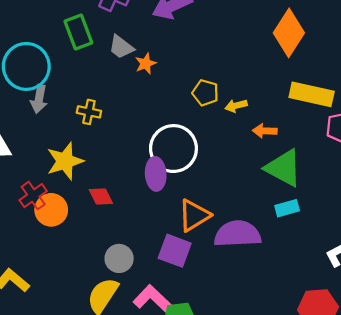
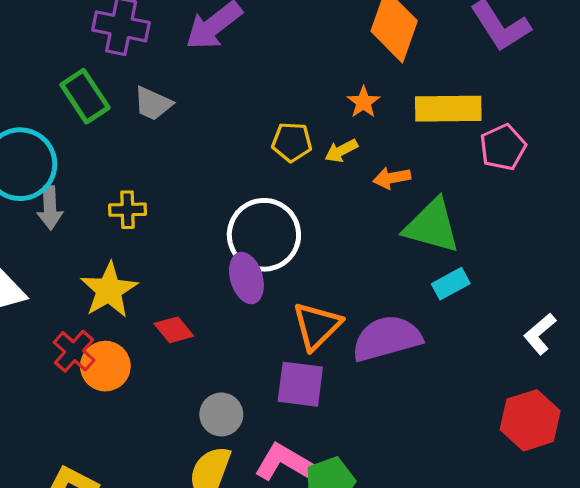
orange star: (146, 64) -> (363, 102), moved

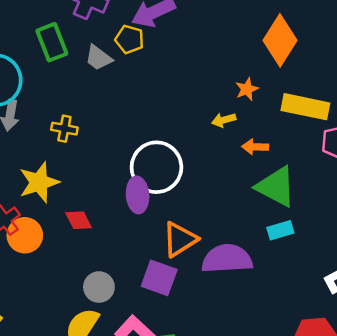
yellow pentagon: (292, 142) -> (129, 39), moved

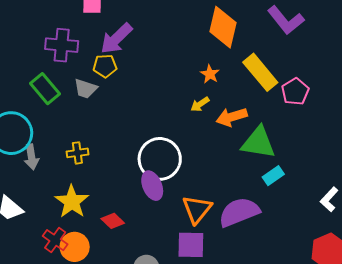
yellow rectangle: (305, 107) -> (260, 72), turned 57
orange arrow: (255, 147) -> (232, 117), size x1.4

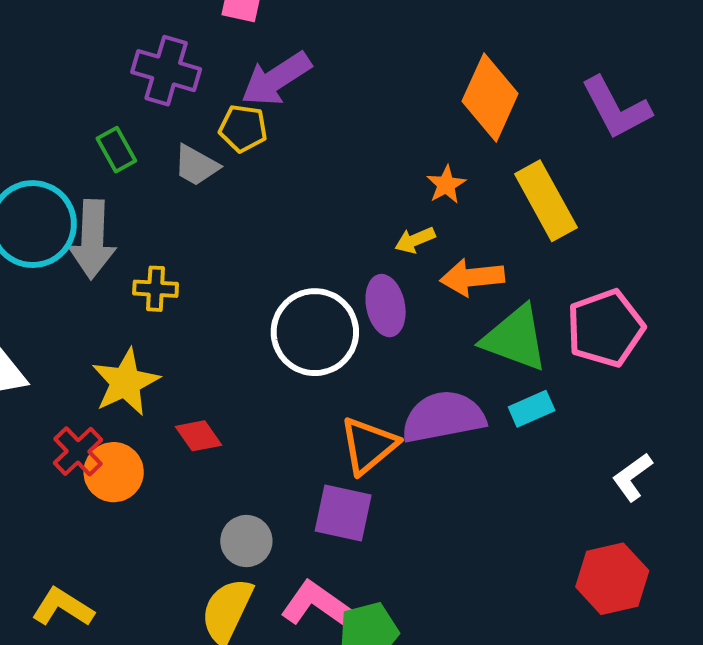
green rectangle: (45, 89) -> (116, 150), size x0.7
pink pentagon: (295, 92) -> (605, 328), moved, size x1.4
gray arrow: (31, 157) -> (92, 239), moved, size x1.5
purple ellipse: (152, 186) -> (386, 306), moved
purple semicircle: (239, 212) -> (443, 417), moved

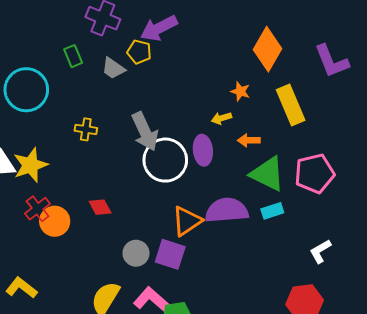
orange star: (446, 185) -> (240, 91), turned -30
gray arrow: (92, 239) -> (145, 132), moved, turned -33
orange arrow: (472, 277) -> (249, 140), size x0.7
yellow star: (126, 382) -> (30, 165), moved
gray circle: (246, 541) -> (136, 253), moved

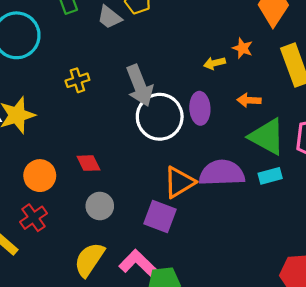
yellow arrow: (221, 118) -> (214, 63), moved
yellow cross: (86, 129) -> (77, 80), turned -30
red cross: (37, 209) -> (34, 218), moved
gray circle: (136, 253) -> (100, 206), moved

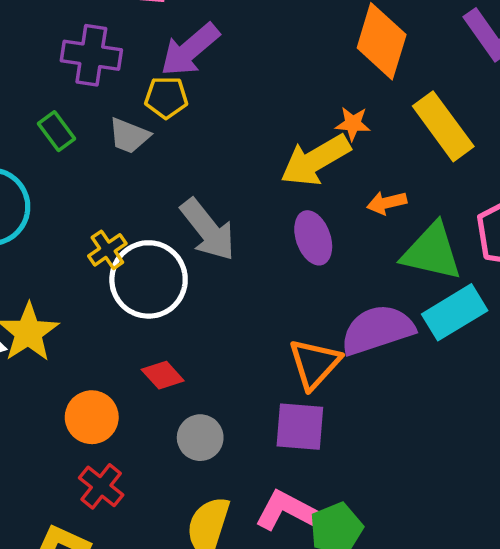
yellow arrow: (214, 63) -> (315, 160), size x2.0
white circle: (160, 117) -> (149, 279), moved
cyan rectangle: (270, 176) -> (455, 312), size x1.6

